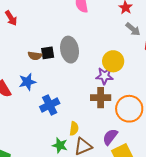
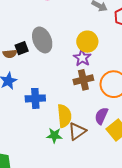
purple star: (104, 76) -> (82, 58), turned -30
blue cross: (50, 105) -> (35, 98), turned 36
yellow semicircle: (74, 129) -> (64, 116), size x1.6

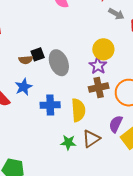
gray ellipse: (42, 40) -> (59, 63), moved
yellow semicircle: (64, 116) -> (78, 110), moved

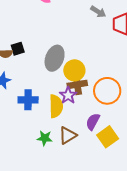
yellow circle: (103, 49) -> (74, 70), moved
gray ellipse: (59, 63) -> (55, 58), moved, turned 40
purple star: (98, 66) -> (68, 95), moved

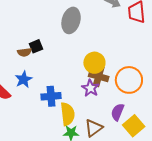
gray ellipse: (55, 58) -> (71, 20), moved
brown cross: (77, 84) -> (99, 76), turned 30
yellow semicircle: (56, 106) -> (68, 114), moved

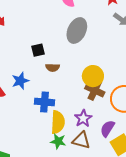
brown semicircle: (24, 52) -> (53, 68), moved
purple star: (90, 88) -> (83, 118), moved
brown triangle: (94, 128) -> (81, 140), turned 42

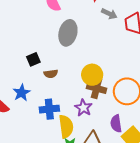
purple star: (83, 118) -> (83, 108), moved
purple semicircle: (107, 129) -> (116, 124), turned -30

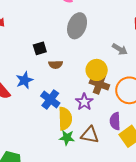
gray arrow: (109, 14) -> (120, 49), moved
blue cross: (49, 109) -> (50, 99), turned 36

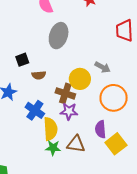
gray arrow: (120, 49) -> (103, 67), moved
brown cross: (99, 84) -> (65, 93), moved
purple star: (84, 102) -> (69, 111), turned -30

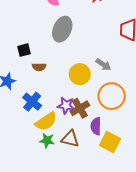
brown cross: (65, 93) -> (80, 108), moved, turned 36
yellow semicircle: (50, 129) -> (46, 121), turned 55
yellow square: (116, 144) -> (110, 142), turned -30

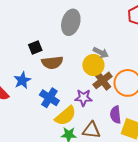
gray arrow: (103, 65) -> (101, 53), moved
brown semicircle: (39, 67) -> (52, 63), size x1.5
brown cross: (80, 108) -> (102, 80), moved

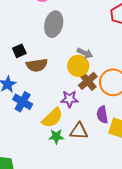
blue cross: (49, 98) -> (23, 102), moved

